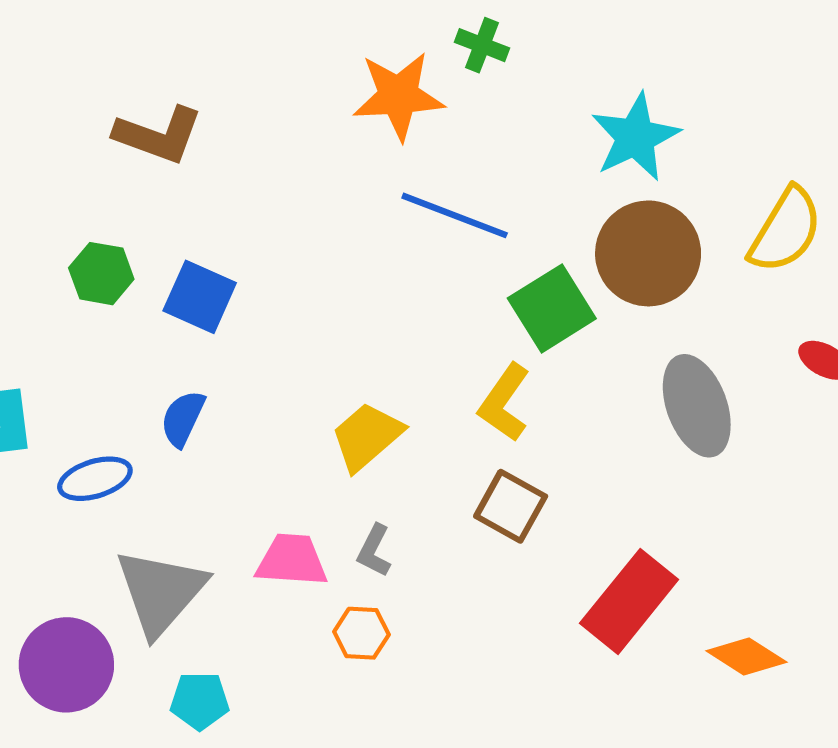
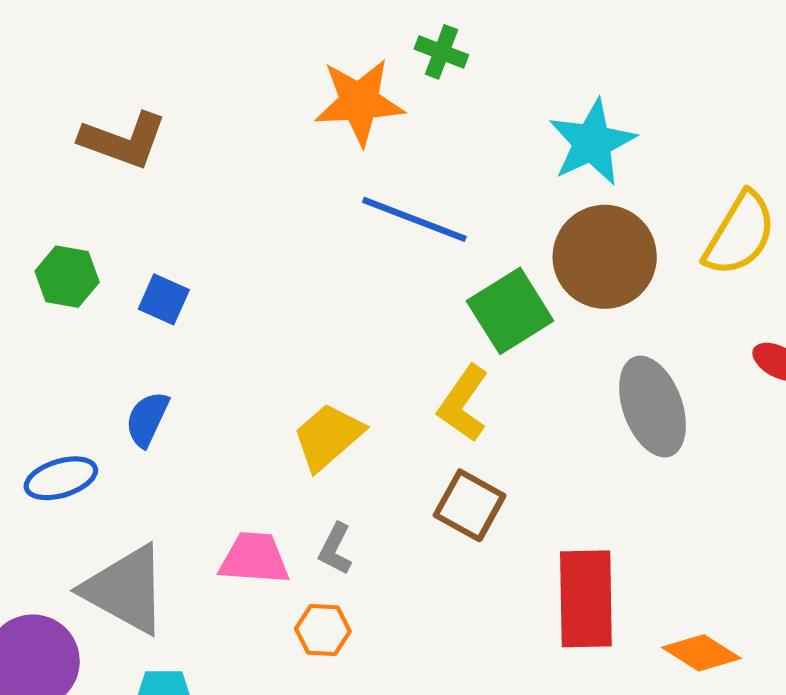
blue square: (200, 297) -> (164, 299), size x0.7
gray triangle: (161, 592) -> (125, 590), turned -42
red rectangle: (629, 601) -> (586, 599), turned -40

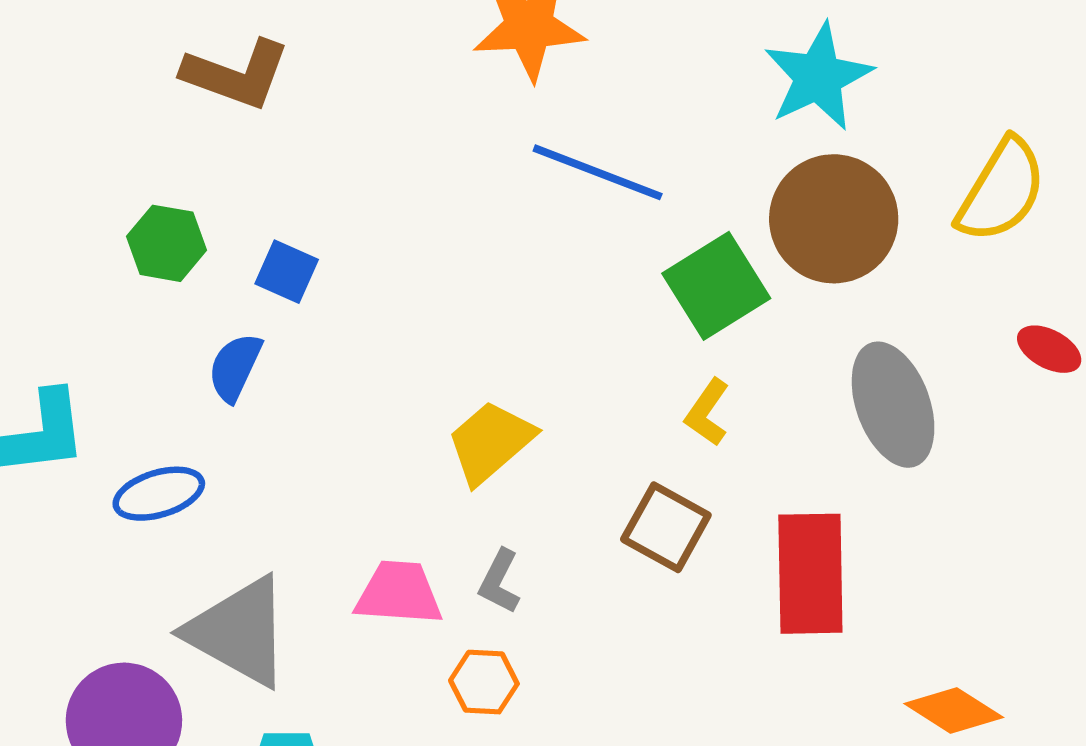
yellow L-shape: (463, 403) -> (707, 412), moved, size x0.7
blue semicircle: (147, 419) -> (235, 367), moved
red rectangle: (586, 599) -> (810, 574), moved

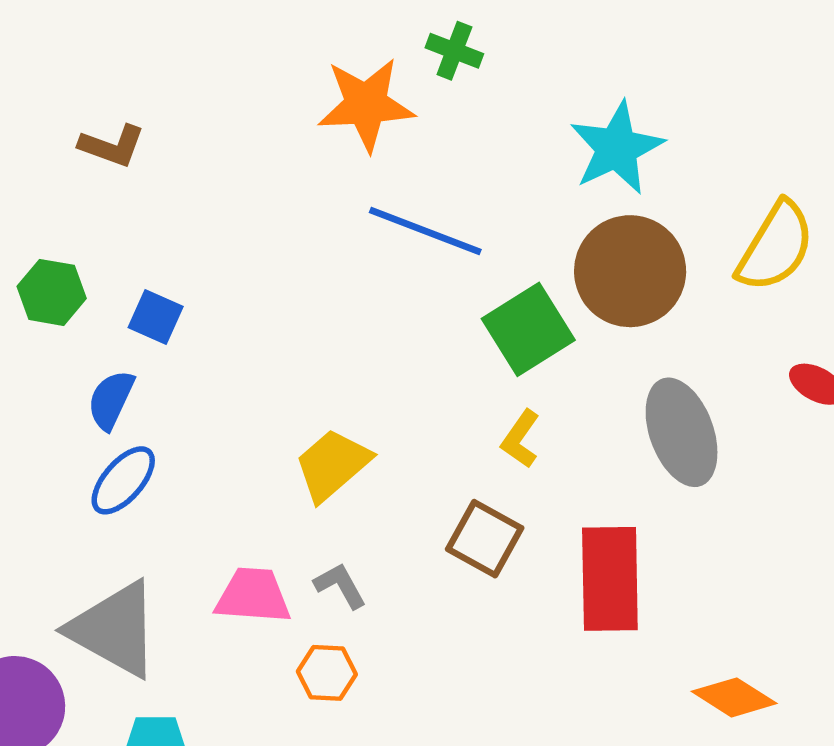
brown L-shape: (236, 74) -> (112, 146), size x0.7
blue ellipse: (159, 494) -> (123, 480), moved, turned -32
gray L-shape: (499, 581) -> (340, 586), turned 124

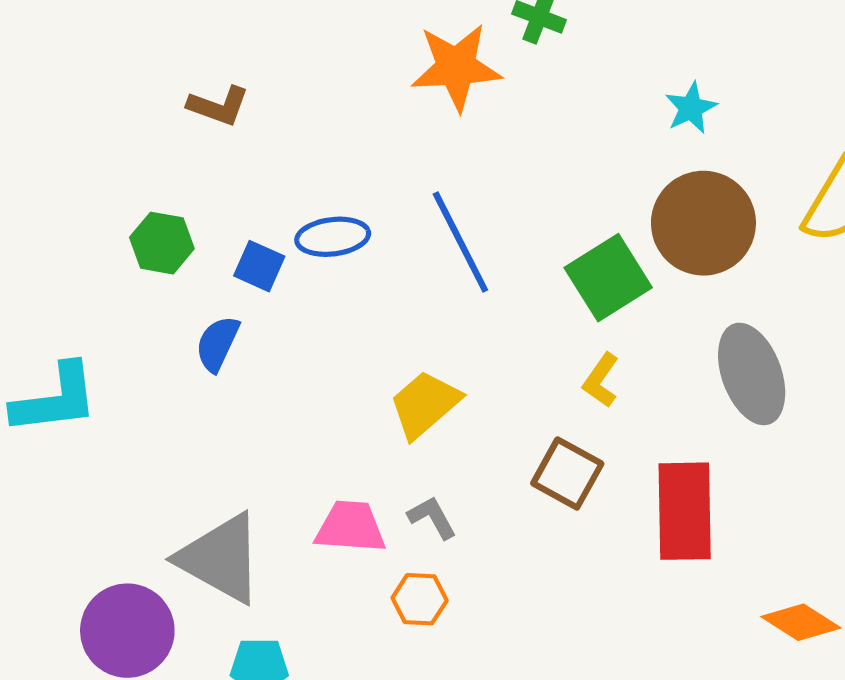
cyan star: (617, 148) -> (691, 108), size x0.6
blue line: (425, 231) -> (460, 242), moved, turned 42
blue ellipse: (123, 480) -> (333, 237), moved, turned 42

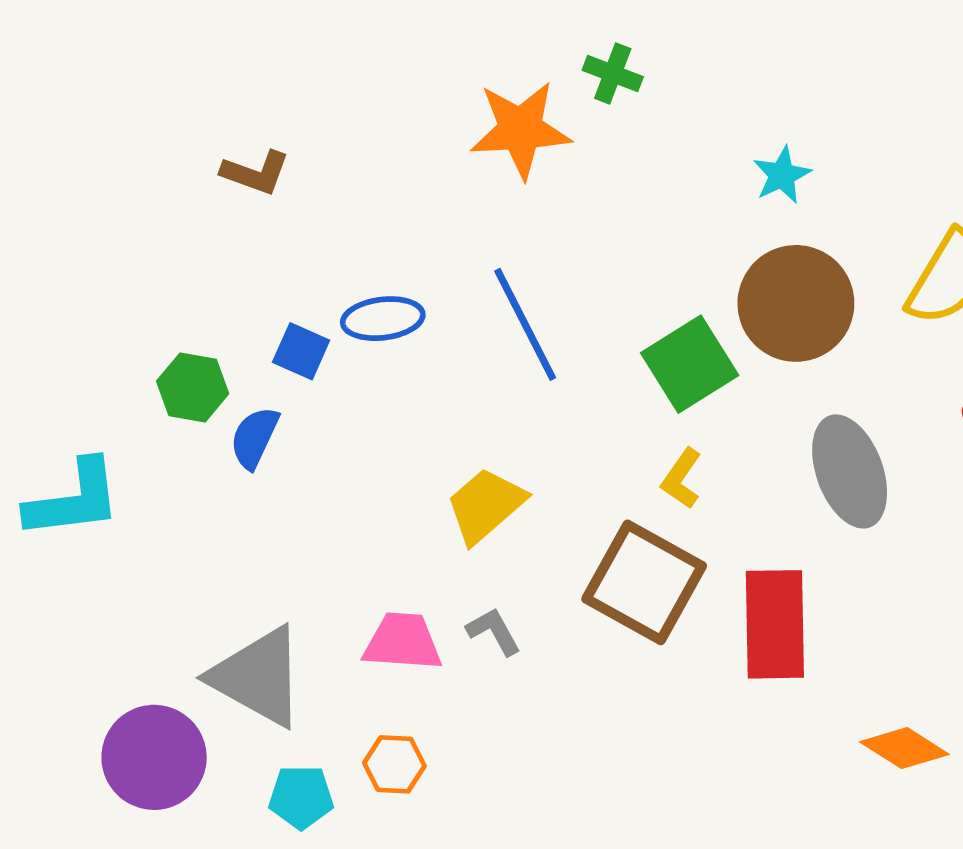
green hexagon: (162, 243) -> (193, 387), moved
brown square: (567, 474) -> (644, 582), size x1.5
orange hexagon: (420, 599) -> (394, 764), moved

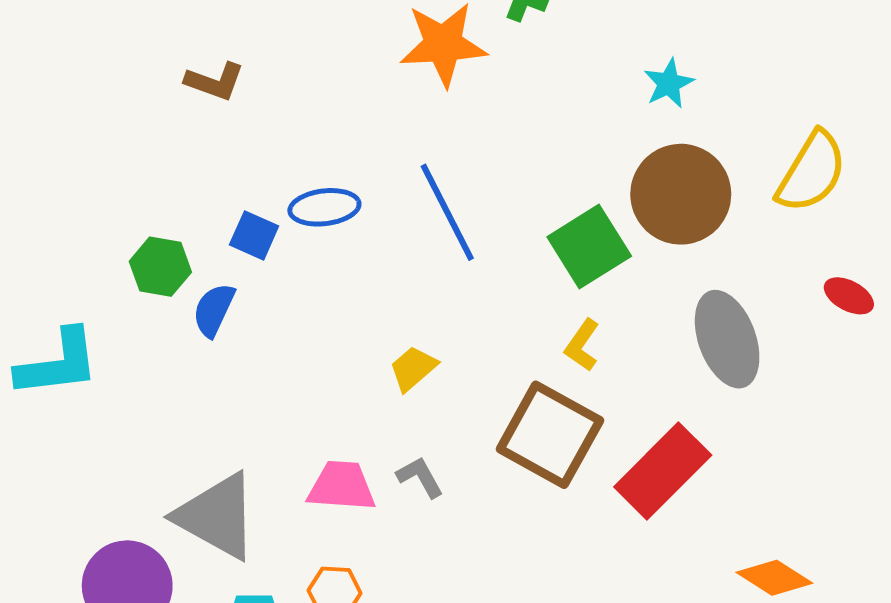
yellow trapezoid: (485, 505) -> (413, 368), size x0.7
red rectangle: (775, 624) -> (663, 471), turned 46

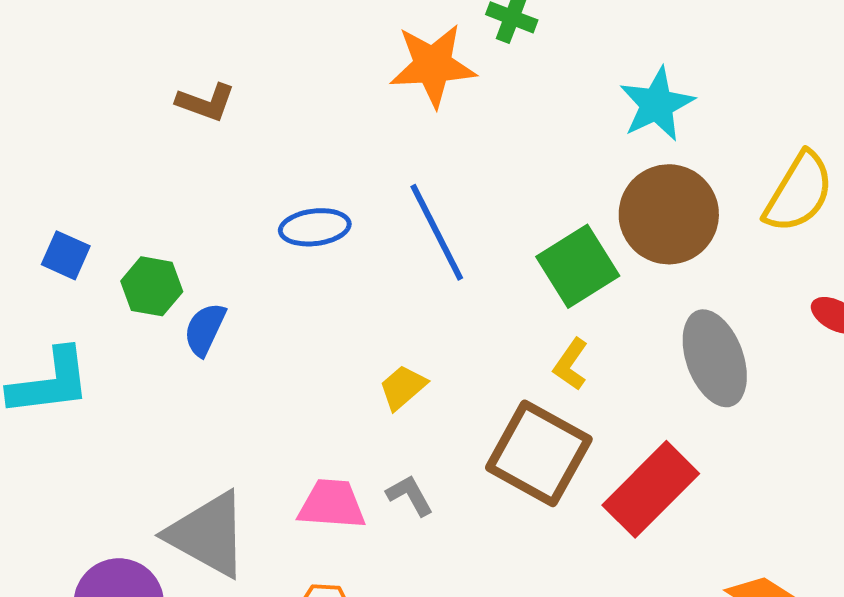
cyan star: (669, 83) -> (657, 104), size x1.5
blue square: (254, 235) -> (66, 255), moved

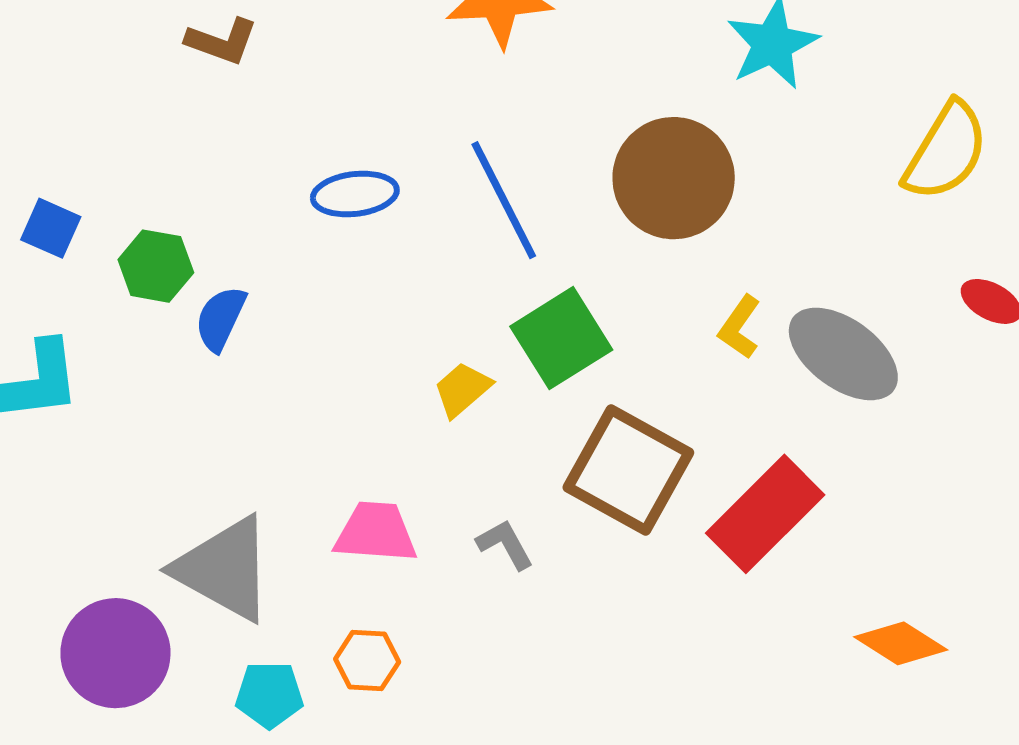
brown circle: (669, 214) -> (674, 178), moved
green square: (578, 266) -> (561, 338), moved
gray ellipse: (715, 358) -> (843, 354), turned -34
yellow L-shape: (571, 364) -> (740, 327), moved
gray L-shape: (410, 495) -> (505, 544), moved

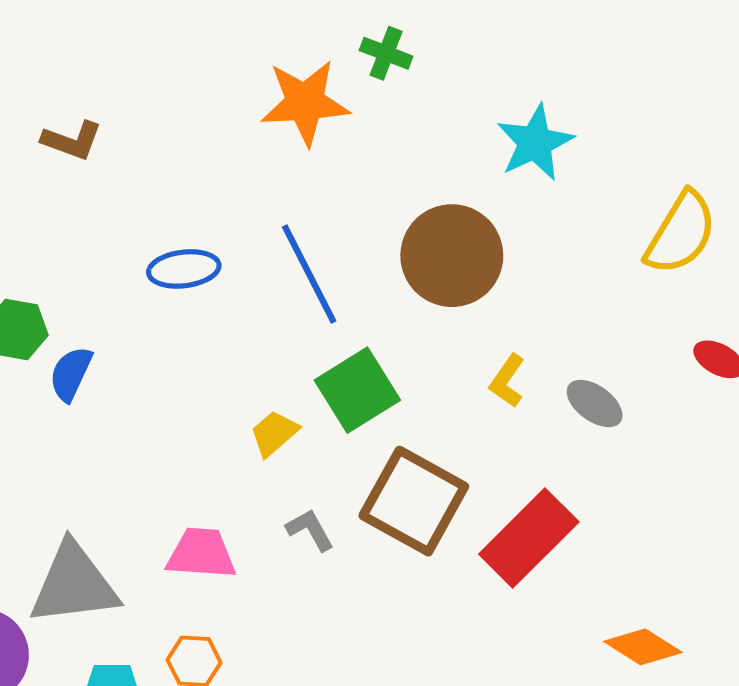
gray ellipse: (843, 354) -> (595, 403), size x0.6
gray L-shape: (505, 544) -> (310, 530), moved
gray triangle: (224, 569) -> (74, 584), turned -36

